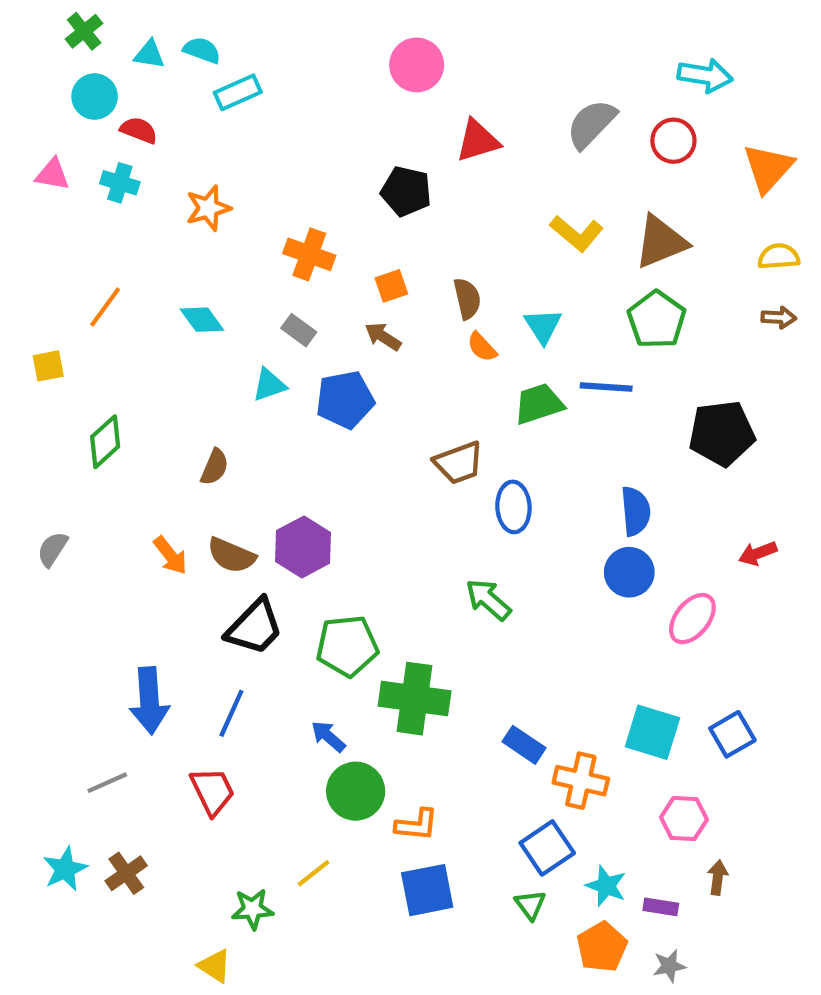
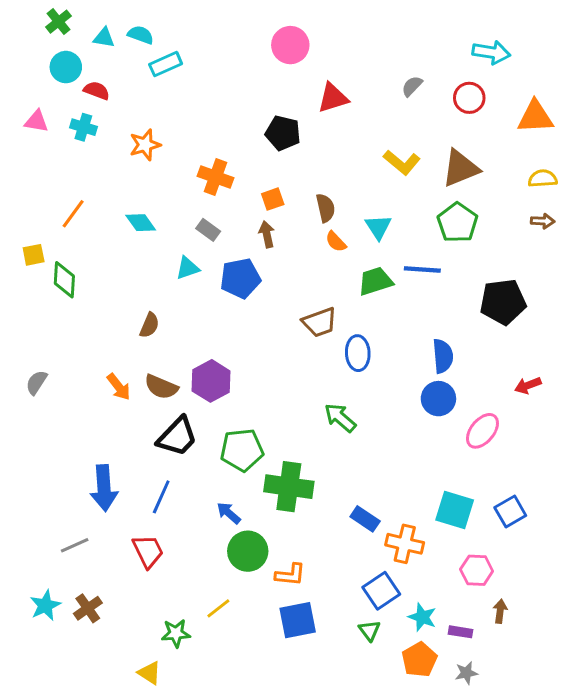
gray semicircle: (591, 124) -> (412, 86), size x0.6
orange triangle: (768, 168) -> (535, 117), turned 45
brown arrow: (383, 336) -> (267, 234), turned 45
green diamond: (105, 442) -> (64, 280), moved, turned -45

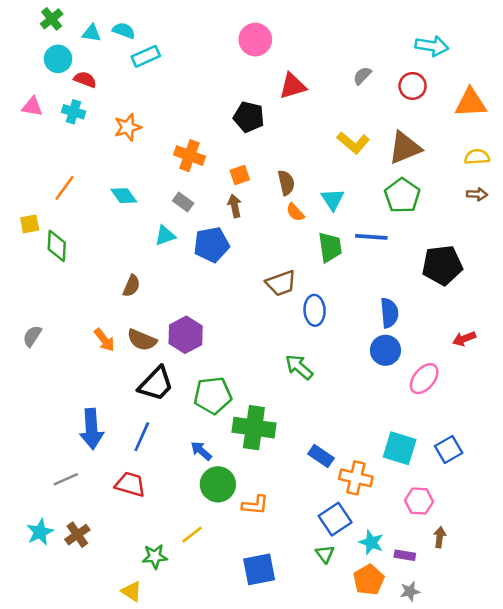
green trapezoid: (375, 281) -> (330, 247), turned 100
red trapezoid: (148, 551) -> (130, 484), turned -48
blue square: (298, 620) -> (259, 569), moved

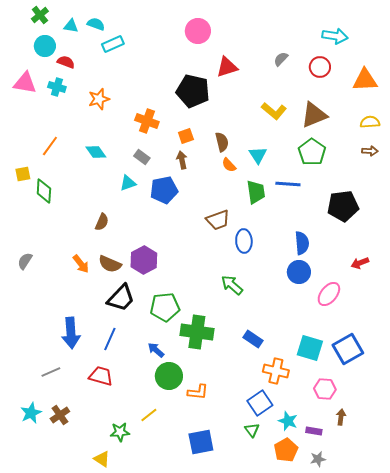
pink triangle: (32, 107) -> (25, 83), size x1.4
black pentagon: (249, 117) -> (193, 91), size x1.4
blue square: (449, 450) -> (348, 349), size x1.4
blue rectangle: (321, 456) -> (253, 339), moved

